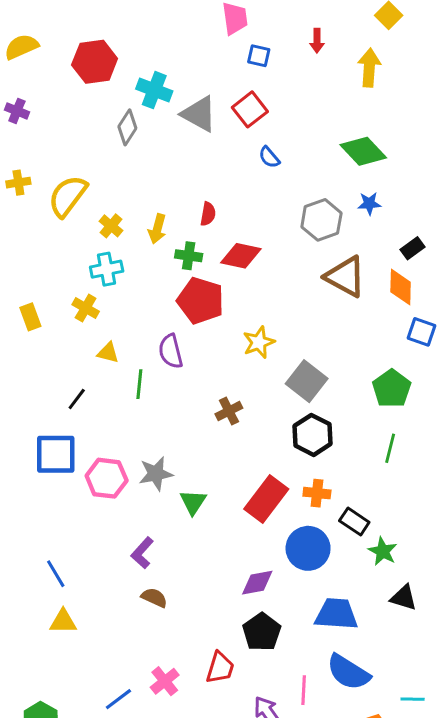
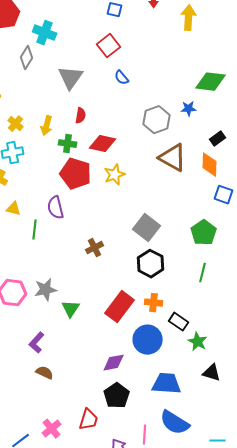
gray triangle: (199, 114) -> (71, 78), moved, turned 36
green diamond: (363, 151) -> (211, 82), moved, turned -40
yellow star: (259, 342) -> (115, 175), moved

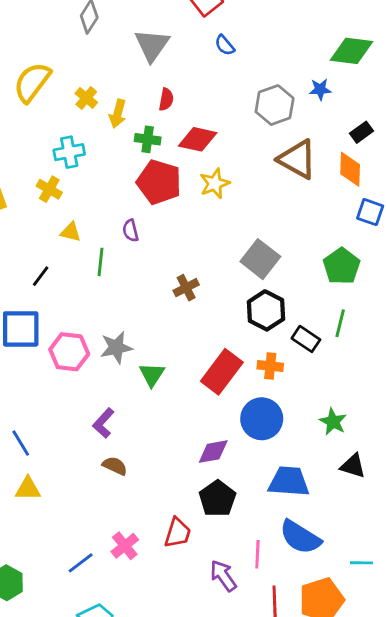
yellow cross: (16, 124) -> (86, 98), moved
purple semicircle: (56, 208) -> (131, 231), size x0.7
black rectangle: (179, 322) -> (306, 339), moved

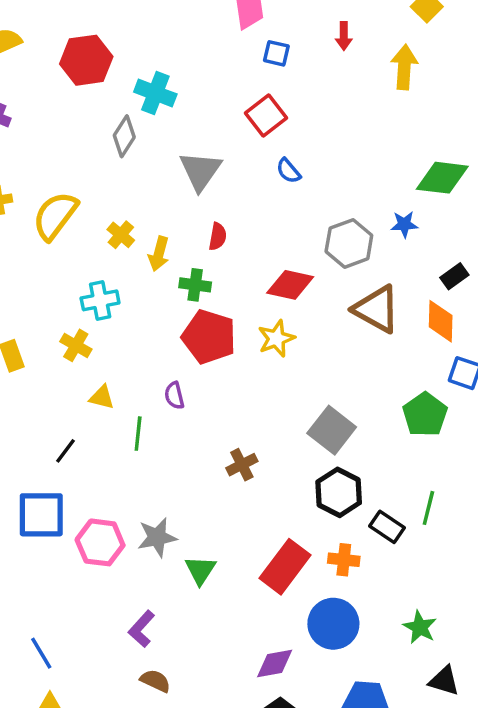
red diamond: (198, 139) -> (290, 285), moved
green pentagon: (342, 266) -> (425, 415), moved

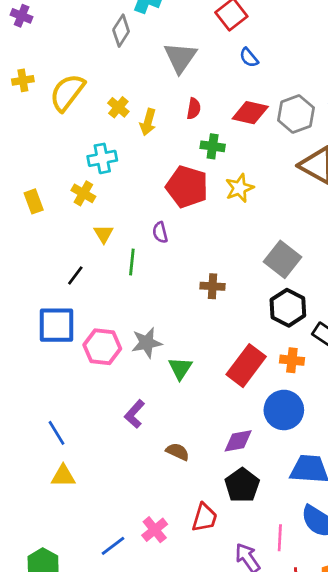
green cross: (195, 285) -> (213, 146), moved
red diamond: (290, 285) -> (250, 113), moved
yellow triangle: (102, 397) -> (104, 234), turned 45
brown cross: (242, 465) -> (213, 286), turned 30
brown semicircle: (155, 681) -> (178, 452), moved

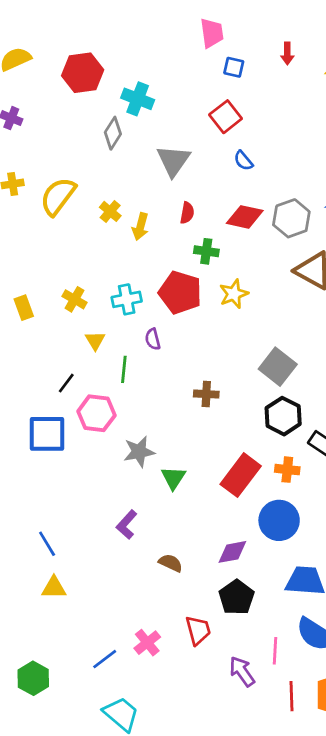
cyan cross: (102, 158) -> (127, 299), moved
pink hexagon: (102, 347) -> (96, 413), moved
red trapezoid: (204, 518) -> (198, 630), turned -32

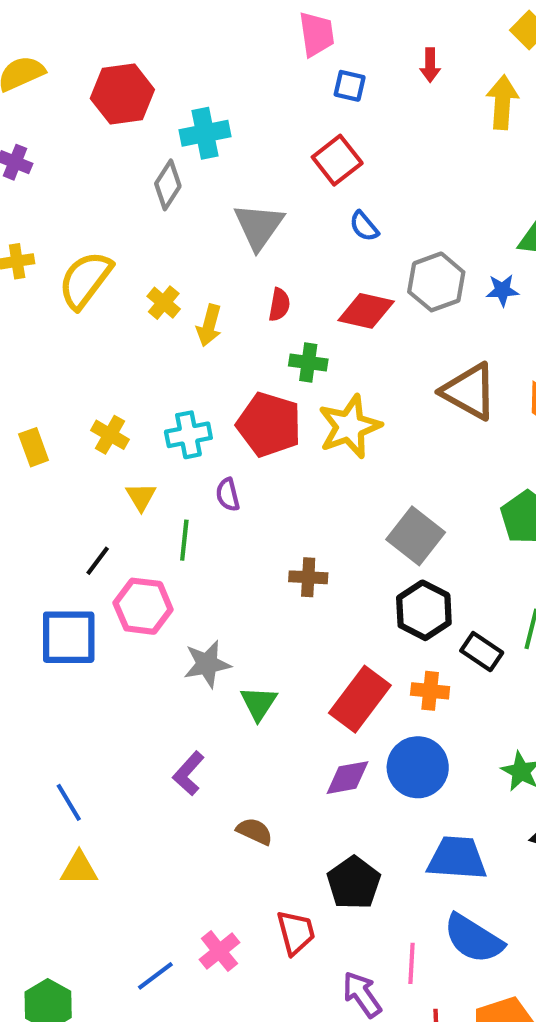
cyan cross: (138, 99) -> (205, 133), turned -32
gray hexagon: (291, 218) -> (436, 282), moved
yellow star: (234, 294) -> (350, 427), size x1.4
purple diamond: (232, 552) -> (347, 778), moved

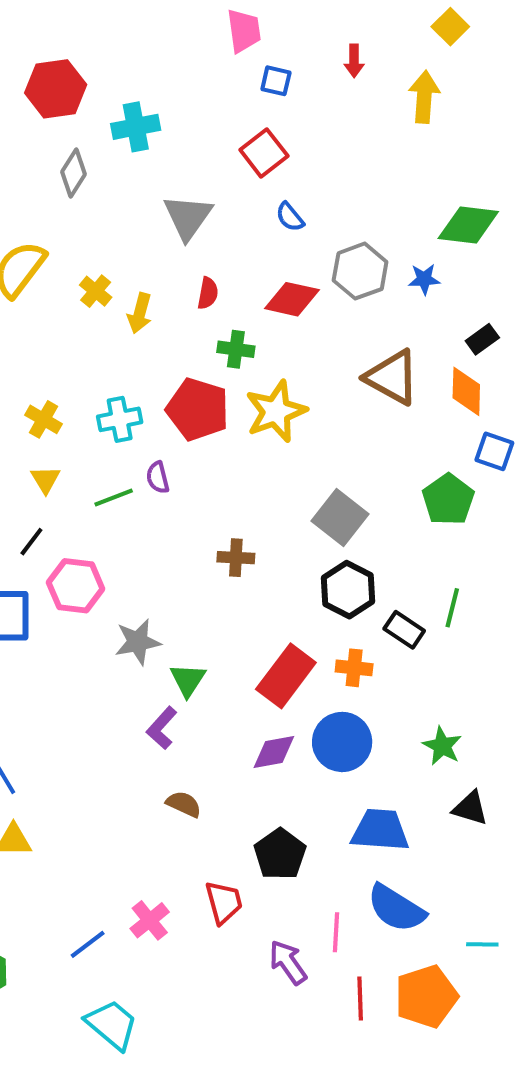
gray diamond: (168, 185) -> (74, 173), moved
yellow triangle: (141, 497) -> (46, 480), moved
green line: (184, 540) -> (114, 498), moved, turned 63
purple L-shape: (188, 773) -> (162, 728), moved

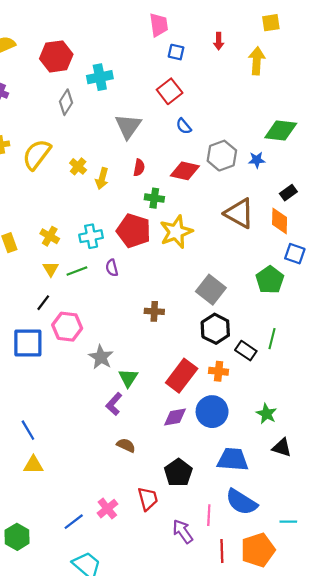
yellow square: (450, 27) -> (271, 23), turned 36
green line: (114, 498) -> (77, 271), moved
gray star: (138, 642) -> (101, 357), turned -30

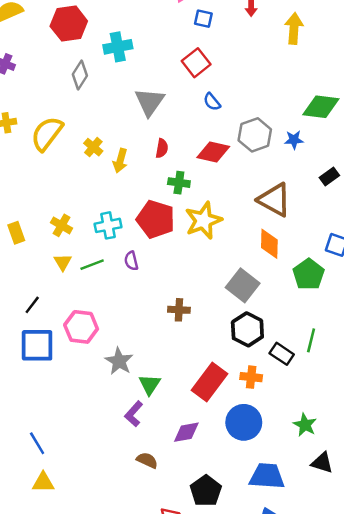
orange diamond: (280, 221) -> (269, 244), moved
black line: (43, 303) -> (32, 305), moved
purple diamond: (175, 417) -> (186, 432), moved

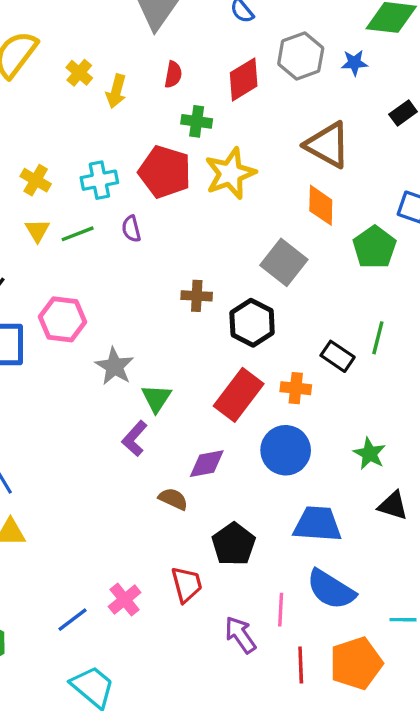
red diamond: (213, 152) -> (244, 79), turned -44
black hexagon: (247, 329) -> (252, 323), moved
brown semicircle: (147, 460) -> (173, 499), moved

